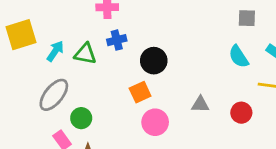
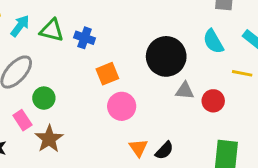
blue cross: (117, 40) -> (85, 38), moved, turned 30
black circle: (154, 61) -> (166, 56), moved, size x1.4
gray triangle: (200, 104) -> (185, 91), moved

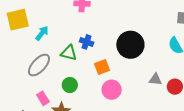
green triangle: (52, 30) -> (69, 53), moved
black circle: (166, 56) -> (130, 45), moved
green circle: (44, 98) -> (70, 85), moved

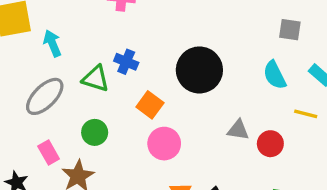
cyan arrow: (42, 33) -> (52, 43), turned -63
orange square: (102, 67) -> (150, 105), turned -35

